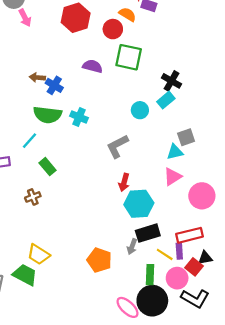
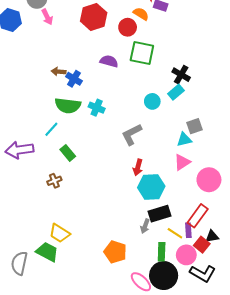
red rectangle: (189, 235) -> (198, 216), turned -40
orange pentagon: (99, 260) -> (115, 252), moved

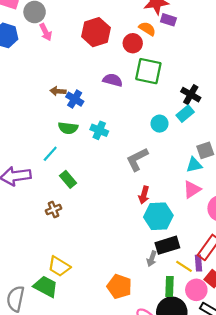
green semicircle: (68, 106) -> (68, 128), size x0.7

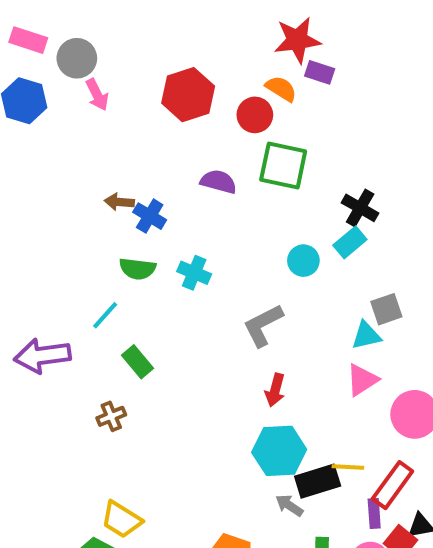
cyan hexagon: (158, 216) -> (279, 451), moved
gray arrow: (152, 259) -> (289, 505), turned 104
yellow line: (184, 266) -> (348, 467), moved, turned -30

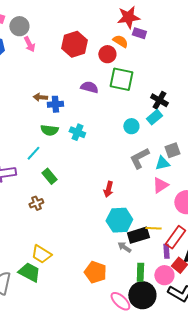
blue cross: (150, 216) -> (55, 104), turned -35
gray L-shape: (263, 325) -> (139, 158), moved
red arrow: (275, 390) -> (108, 189), moved

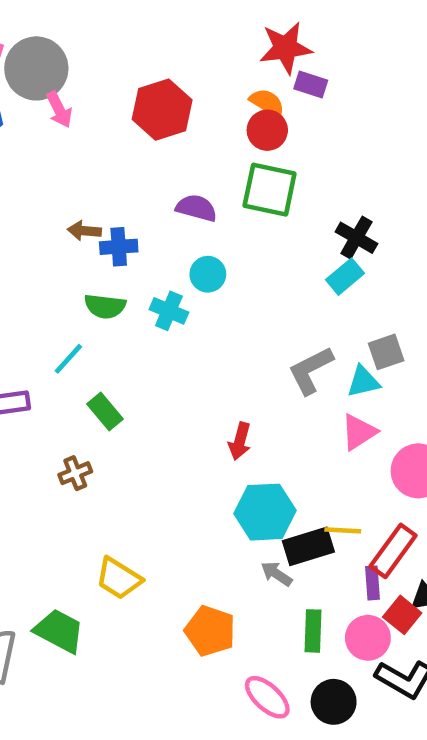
gray circle: (19, 26) -> (36, 68), size x1.4
red circle: (107, 54) -> (267, 130), moved
cyan circle: (131, 126) -> (208, 274), moved
yellow trapezoid: (41, 254) -> (119, 578), moved
black circle: (142, 295) -> (334, 702), moved, size x0.7

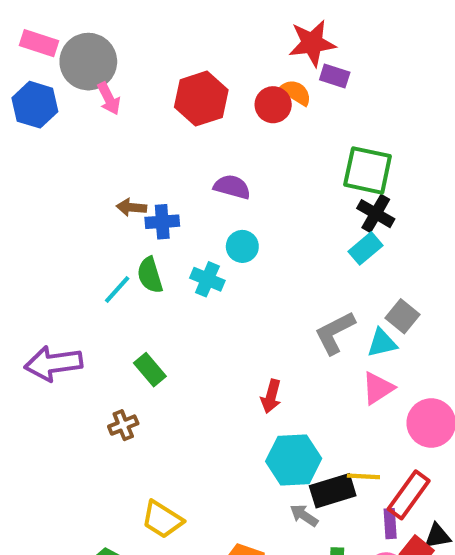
red circle: (267, 130) -> (273, 105), moved
green square: (270, 190) -> (368, 170), moved
green semicircle: (105, 306) -> (150, 275), turned 66
gray square: (386, 352) -> (402, 316), turned -32
cyan line: (68, 359) -> (117, 290), moved

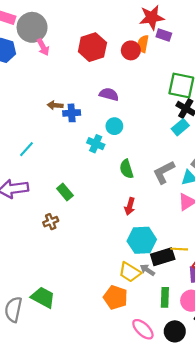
orange semicircle: (296, 92) -> (143, 44), turned -112
green semicircle: (150, 275) -> (126, 169), moved
cyan line: (117, 290) -> (27, 149), moved
yellow trapezoid: (162, 520) -> (130, 272), moved

